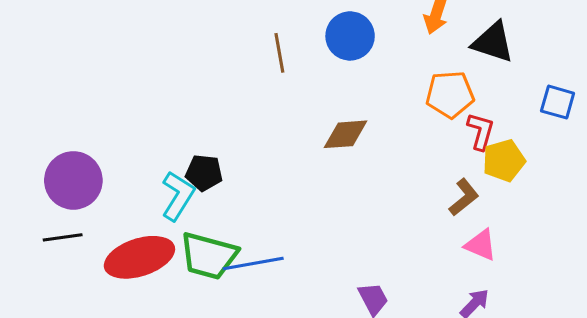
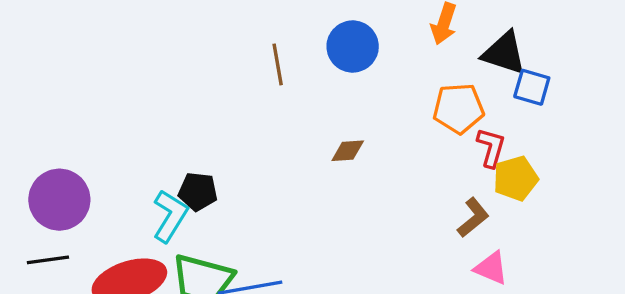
blue square: (558, 102) -> (532, 87), moved
brown diamond: (345, 134) -> (348, 151), size x0.7

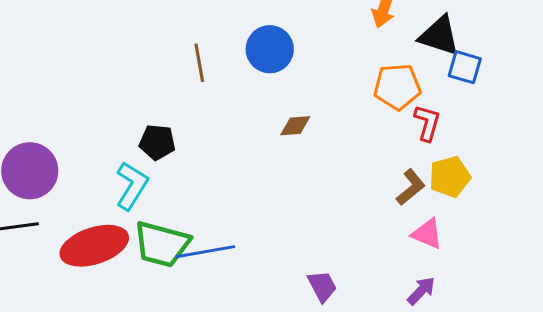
blue circle: (353, 47) -> (270, 49), moved
brown line: (278, 64) -> (199, 63), moved
yellow pentagon: (516, 178) -> (450, 177), moved
black pentagon: (198, 191) -> (157, 142), moved

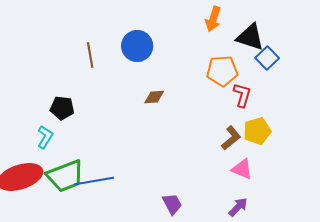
blue square: (465, 67) -> (267, 58), turned 30
cyan L-shape: (132, 186) -> (45, 137), size x0.7
green trapezoid: (162, 244) -> (65, 176), turned -36

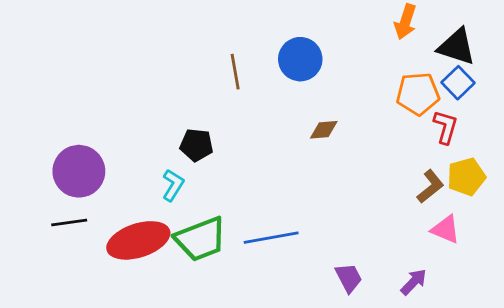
blue square: (267, 58) -> (458, 83), moved
blue line: (94, 181) -> (271, 238), moved
purple arrow: (238, 207) -> (414, 282), moved

